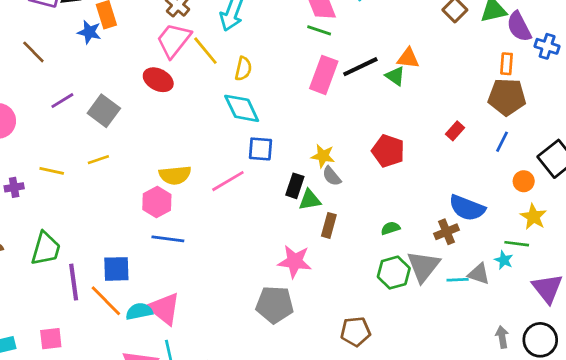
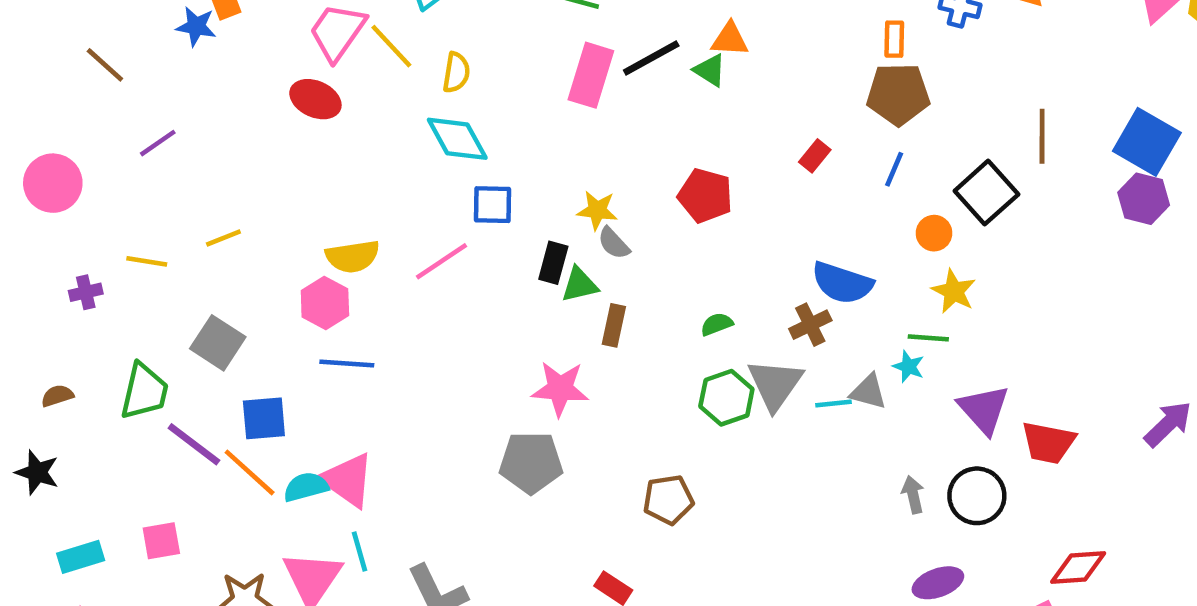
gray square: (104, 111) -> (218, 343), moved
purple line: (74, 282) -> (194, 444), turned -42

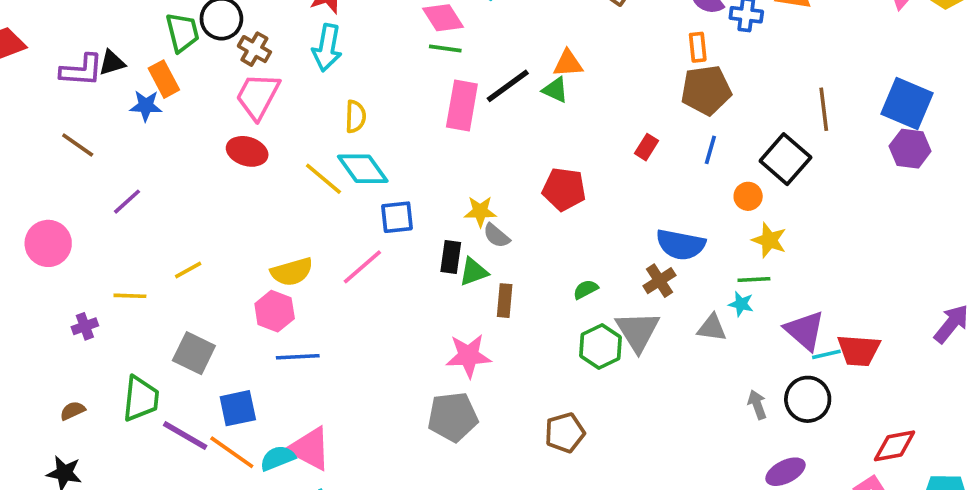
yellow line: (391, 46) -> (323, 179), moved
cyan line: (833, 404) -> (826, 354), moved

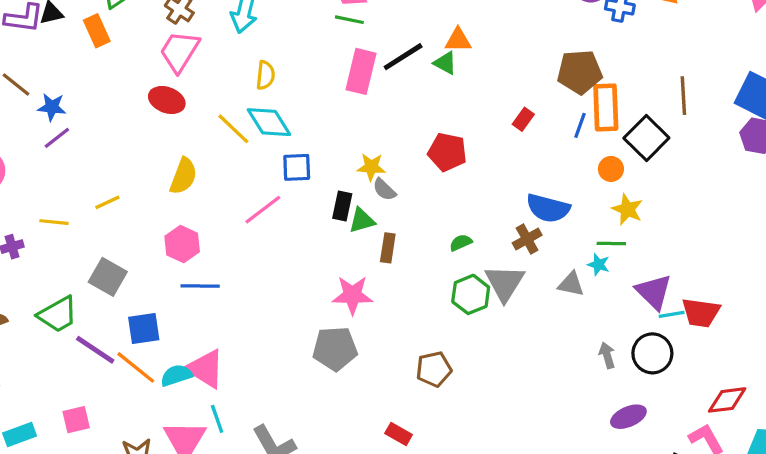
orange rectangle: (698, 47) -> (606, 107), moved, size x1.8
blue star: (146, 106) -> (52, 107), moved
yellow semicircle: (292, 272) -> (183, 176), moved, turned -57
green trapezoid: (141, 399) -> (58, 314), turned 51

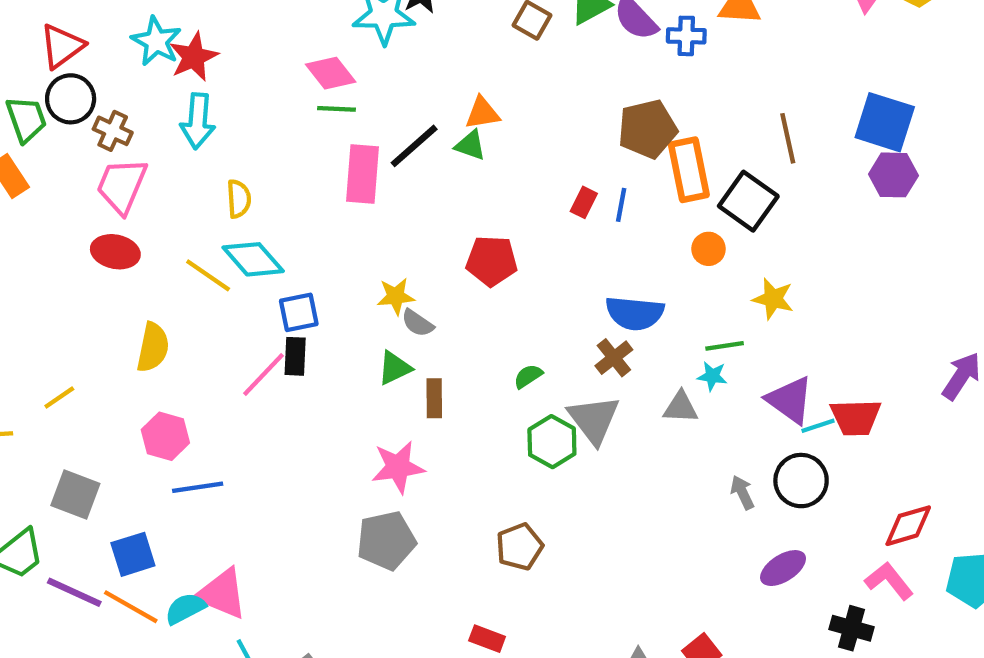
blue line: (580, 125) -> (621, 205), moved
black rectangle: (342, 206) -> (295, 356), moved
yellow star: (627, 209) -> (773, 299), moved

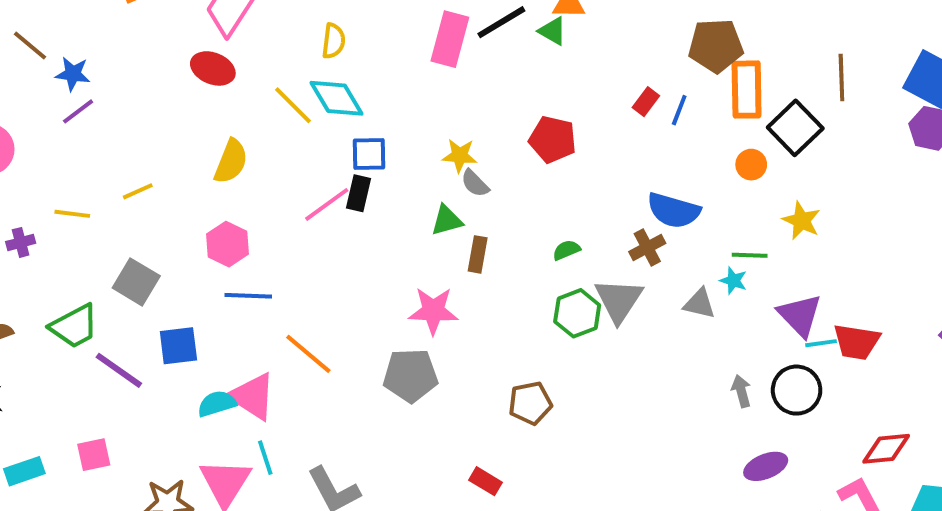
orange line: (131, 607) -> (308, 354), moved

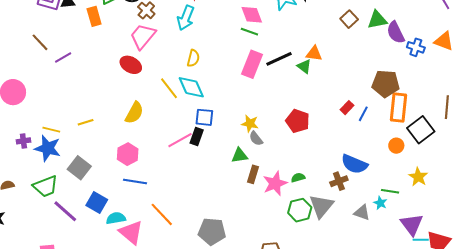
blue star: (73, 74) -> (48, 148), moved, size x1.5
purple line: (78, 111) -> (63, 58), moved
pink star: (433, 311) -> (275, 183), moved, turned -30
blue square: (178, 346) -> (97, 202), turned 30
cyan semicircle: (217, 404) -> (116, 218), moved

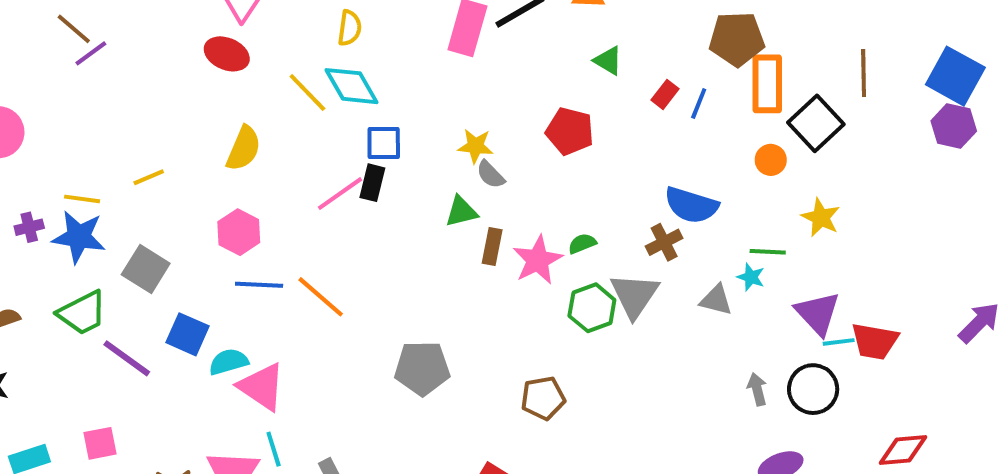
brown line: (40, 42) -> (74, 29), moved
green triangle: (304, 66) -> (608, 61), moved
orange line: (162, 214) -> (321, 297), moved

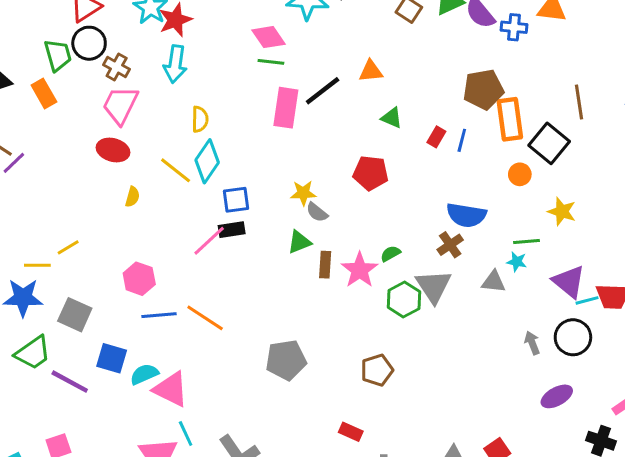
cyan diamond: (352, 86) -> (207, 161), turned 72
yellow semicircle: (244, 148) -> (132, 197), moved, size x0.6
black rectangle: (372, 183) -> (232, 230), turned 75
yellow line: (82, 199) -> (37, 265), moved

